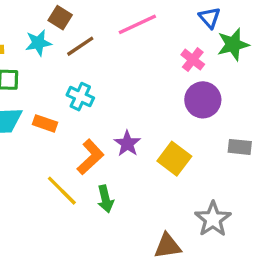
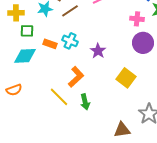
pink cross: (193, 60) -> (137, 19), turned -32
orange rectangle: (45, 123) -> (50, 44), moved
purple star: (127, 144) -> (98, 51), moved

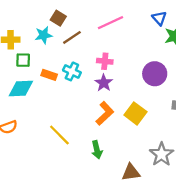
pink cross: (137, 19) -> (105, 61), moved
orange L-shape: (76, 77) -> (105, 113), moved
green arrow: (85, 102) -> (97, 150), moved

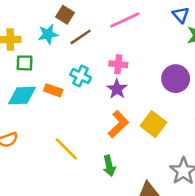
orange rectangle: (49, 75) -> (53, 90), moved

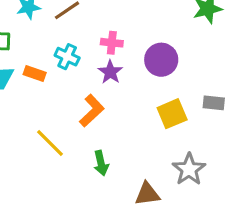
purple circle: (176, 79) -> (161, 60), moved
orange L-shape: (118, 124) -> (92, 111), moved
yellow square: (153, 124) -> (172, 114), moved, turned 30

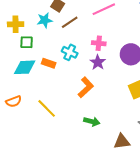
yellow line: (50, 143) -> (47, 108), moved
green arrow: (101, 163) -> (92, 121), turned -63

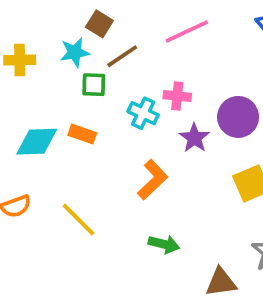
green square: (27, 42) -> (94, 85), moved
cyan cross: (70, 52) -> (143, 113), moved
purple star: (98, 62) -> (194, 138), moved

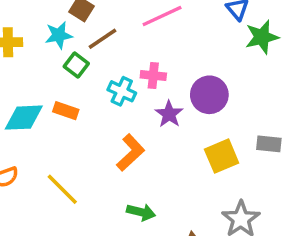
green square: (94, 85) -> (76, 65), turned 35

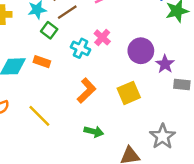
pink cross: (153, 76) -> (102, 37), turned 35
purple star: (169, 114) -> (165, 64), moved
yellow square: (222, 156) -> (129, 93), moved

